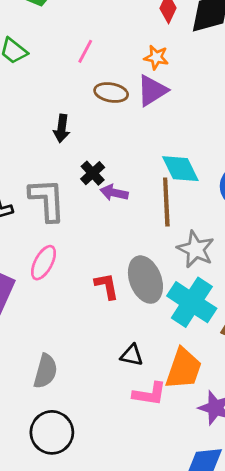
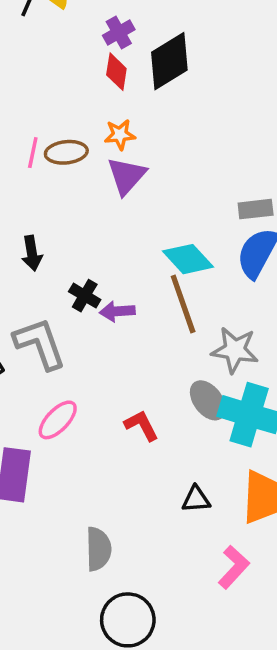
brown ellipse: (111, 92) -> (66, 152), moved
pink ellipse: (44, 263) -> (58, 420), turned 32
gray ellipse: (145, 280) -> (208, 400), moved, size x0.7
pink L-shape: (149, 394) -> (234, 567), moved, turned -40

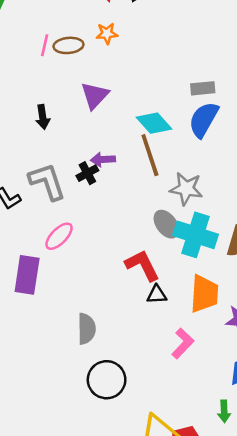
purple triangle: (127, 176) -> (95, 95), moved
black cross: (85, 296) -> (87, 173), moved, turned 30
red L-shape: (141, 425) -> (142, 265), moved, size x1.4

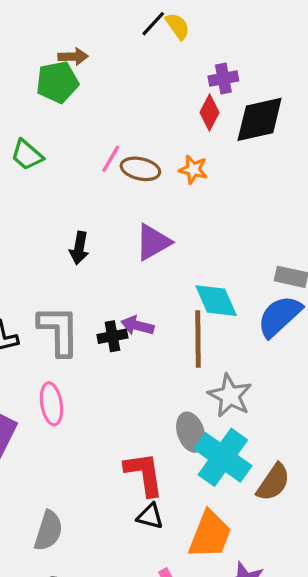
pink ellipse: (59, 236) -> (51, 404), turned -72

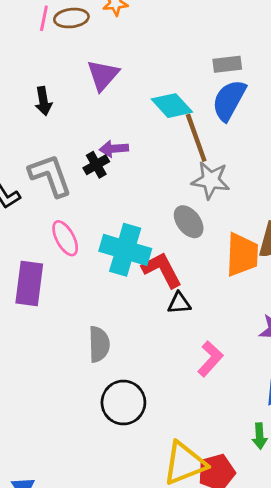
brown line: (198, 339) -> (196, 138), moved
cyan cross: (223, 457) -> (125, 250), moved
orange trapezoid: (210, 535) -> (242, 255), moved

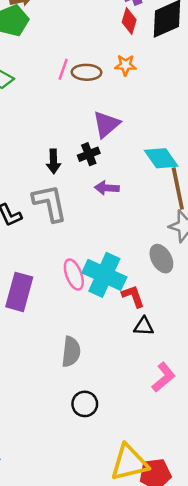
black arrow: (43, 101) -> (53, 161), moved
black cross: (96, 165) -> (89, 154), moved
pink ellipse: (65, 238) -> (74, 275), moved
red L-shape: (162, 270) -> (133, 296), size x0.7
black circle: (123, 403) -> (85, 404), size x0.7

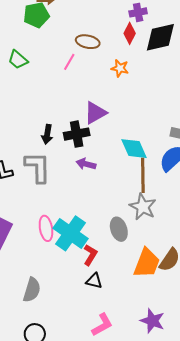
brown ellipse: (86, 72) -> (88, 42), moved
black cross: (89, 154) -> (77, 134), size x1.4
red L-shape: (133, 296) -> (90, 255), turned 40

